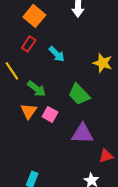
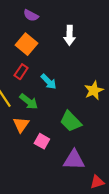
yellow star: (103, 63) -> (94, 90), turned 30
green arrow: (37, 89) -> (29, 101), moved
orange triangle: (29, 111) -> (21, 125), moved

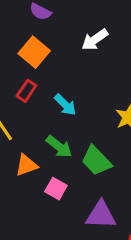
white arrow: (70, 35) -> (95, 40), turned 54
green arrow: (29, 101) -> (59, 147), moved
orange triangle: (21, 125) -> (26, 165), turned 35

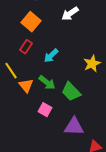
cyan arrow: (65, 105) -> (51, 56), turned 91
orange triangle: (26, 165) -> (26, 86), moved, turned -49

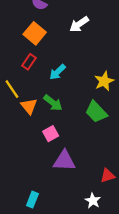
green trapezoid: (71, 92) -> (96, 112), moved
pink square: (45, 110) -> (51, 134), turned 32
purple triangle: (74, 127) -> (64, 161), moved

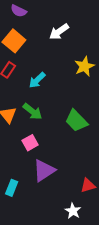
yellow star: (104, 81) -> (84, 66), moved
purple triangle: (64, 161) -> (44, 170), turned -35
cyan rectangle: (32, 200) -> (12, 188), moved

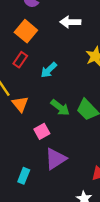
white arrow: (59, 32) -> (70, 22), turned 36
green arrow: (32, 111) -> (60, 108), moved

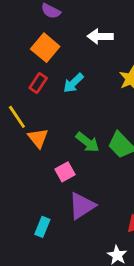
cyan arrow: (49, 70) -> (73, 83), moved

